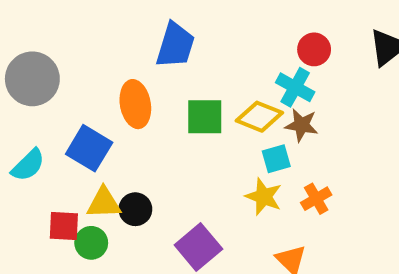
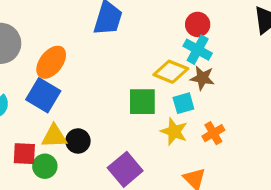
red circle: (314, 49) -> (198, 24), moved
orange ellipse: (135, 104) -> (51, 62), moved, turned 48
green square: (205, 117) -> (142, 102), moved

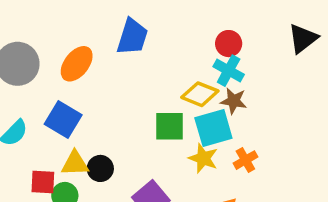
orange ellipse: (51, 62) -> (77, 64), moved
cyan square: (183, 103) -> (213, 128), size x1.6

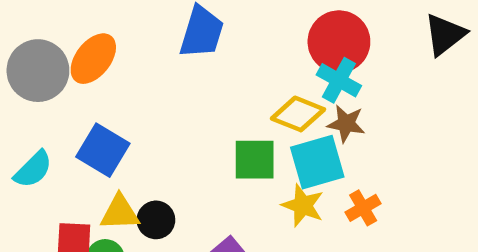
red circle: (229, 44) -> (339, 42), size x1.6
orange ellipse: (77, 64) -> (93, 59), moved

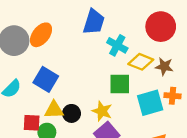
cyan cross: (339, 80) -> (117, 45), moved
cyan square: (317, 162) -> (150, 103), moved
yellow star: (303, 205) -> (102, 111), moved
orange cross: (363, 208) -> (172, 96), moved, turned 35

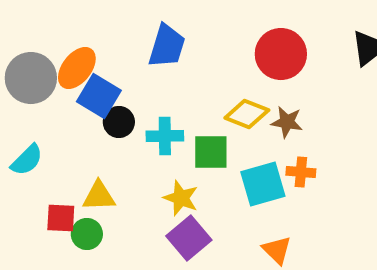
cyan cross: (117, 45) -> (165, 136), moved, turned -30
blue square: (46, 79) -> (99, 96), moved
black circle: (72, 113) -> (119, 122), moved

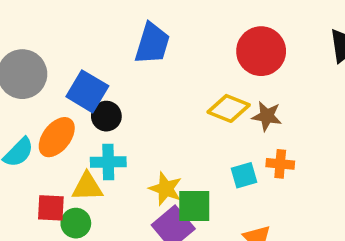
orange ellipse: (77, 68) -> (57, 137), moved
cyan cross: (165, 136) -> (108, 162), moved
green square: (211, 152) -> (194, 206), moved
cyan square: (263, 184) -> (244, 175), size x0.6

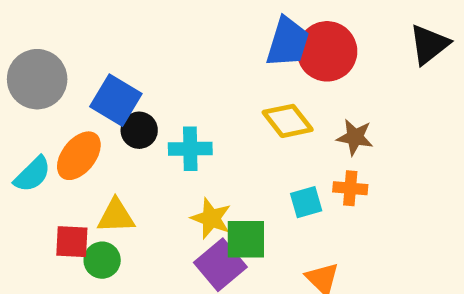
blue trapezoid: (152, 44) -> (288, 42), moved
yellow diamond: (229, 108) -> (288, 121), turned 30
brown star: (267, 116) -> (355, 137), moved
cyan cross: (108, 162) -> (190, 149), moved

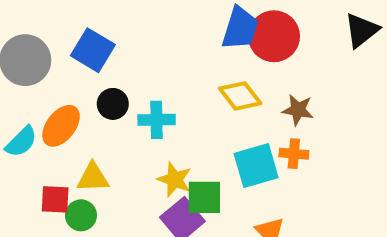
blue square: (116, 100) -> (93, 50), moved
cyan square: (306, 202) -> (256, 166), size x1.6

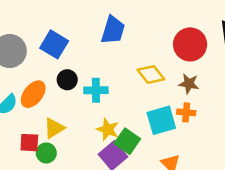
blue trapezoid: (240, 28) -> (113, 30), moved
red circle: (274, 36) -> (190, 44), moved
yellow triangle: (93, 178) -> (54, 128), turned -30
green square: (204, 197) -> (127, 141), turned 35

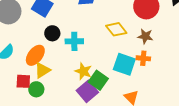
orange ellipse: (33, 94) -> (35, 55), moved
cyan square: (161, 120) -> (124, 64), turned 35

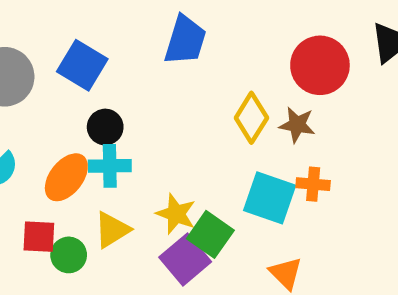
yellow diamond: (116, 29) -> (251, 118), turned 70
brown star: (145, 36) -> (297, 125), moved
cyan cross: (74, 41) -> (110, 166), moved
yellow triangle: (42, 70) -> (112, 230), moved

